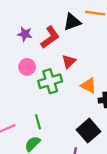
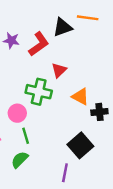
pink circle: (27, 67) -> (17, 113), moved
green cross: (50, 81) -> (39, 92), turned 30

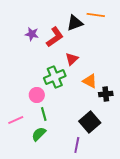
green cross: (39, 92) -> (55, 77), turned -35

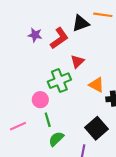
green semicircle: (39, 134) -> (56, 139), moved

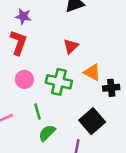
red L-shape: (59, 38) -> (18, 43), moved, turned -35
green cross: (59, 81) -> (59, 82), moved, turned 35
pink circle: (40, 100) -> (24, 79), moved

